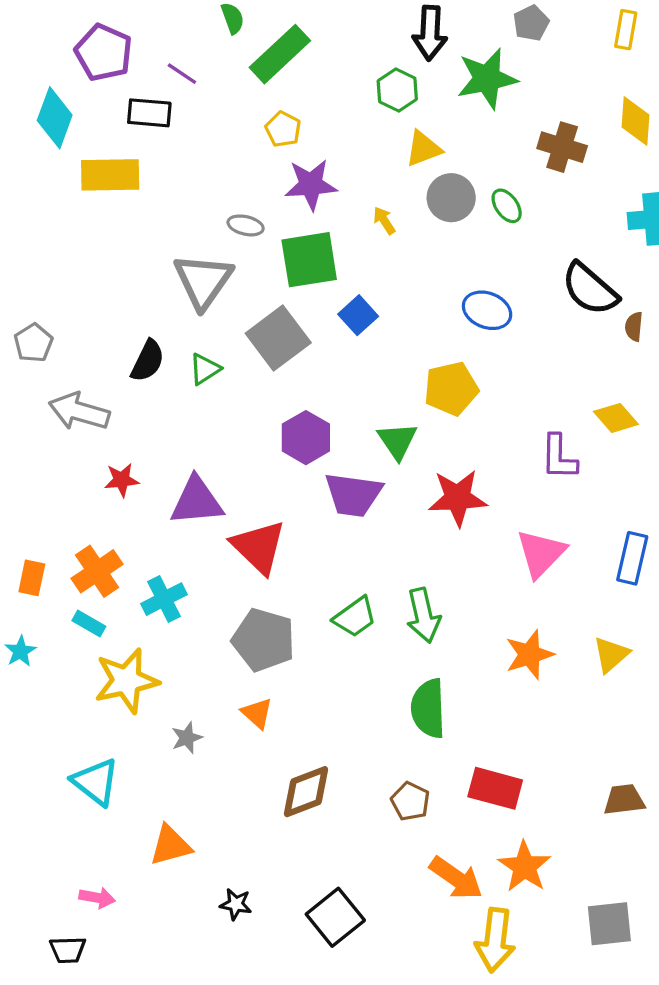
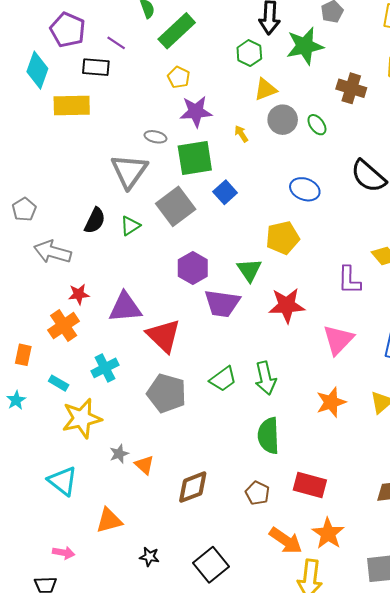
orange cross: (97, 571) -> (64, 326), moved
orange triangle: (257, 713) -> (144, 465), moved

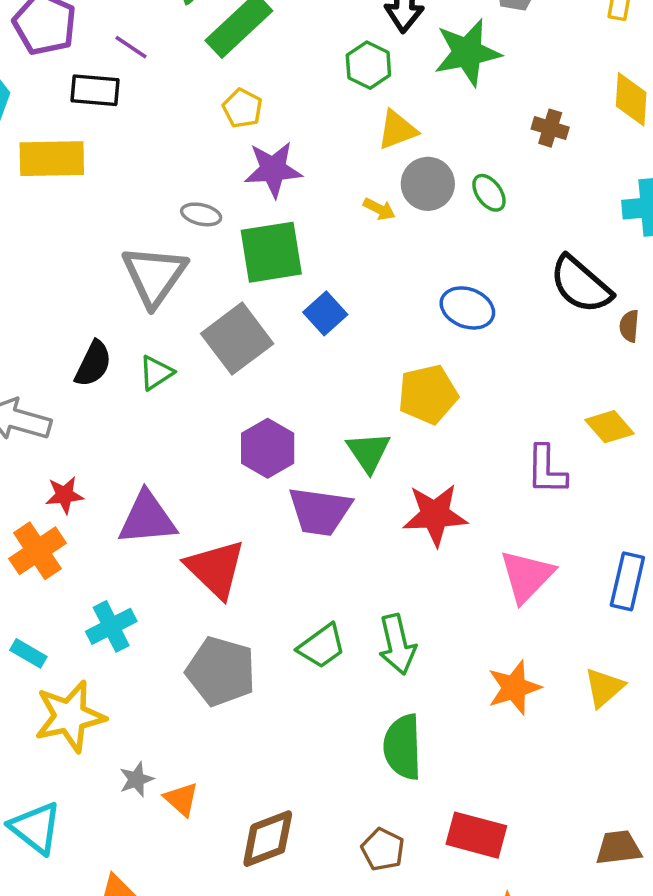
brown cross: (351, 88) -> (550, 128), size x0.7
yellow arrow: (241, 134) -> (379, 209), moved, turned 150

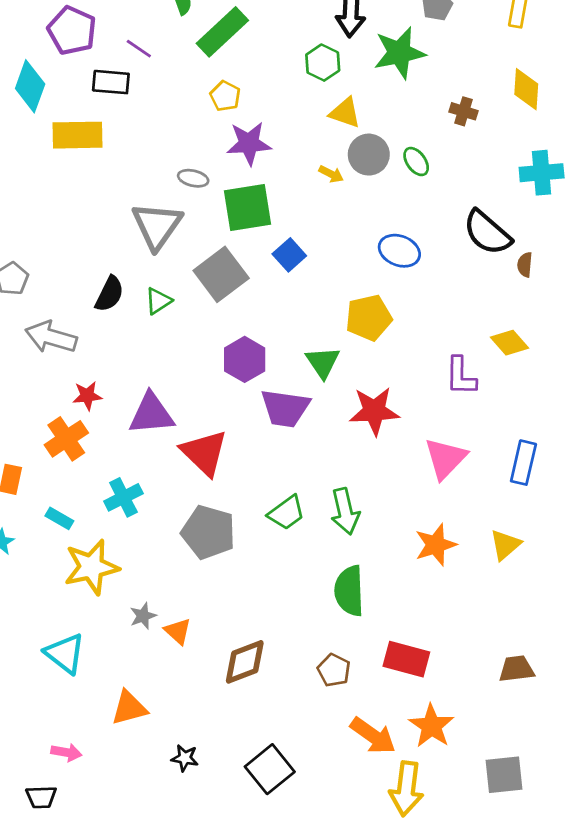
yellow triangle: (397, 130) -> (345, 113), turned 40

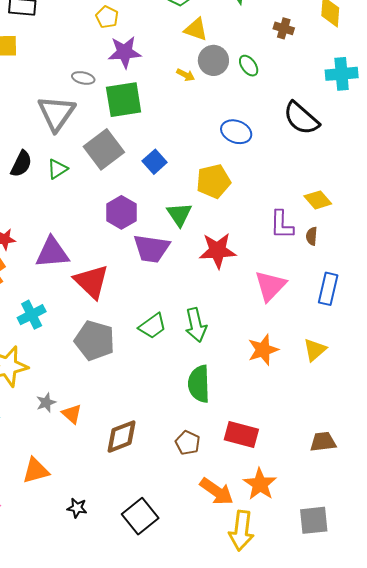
blue square: (289, 255) -> (155, 162), moved
brown semicircle: (525, 265) -> (312, 236), moved

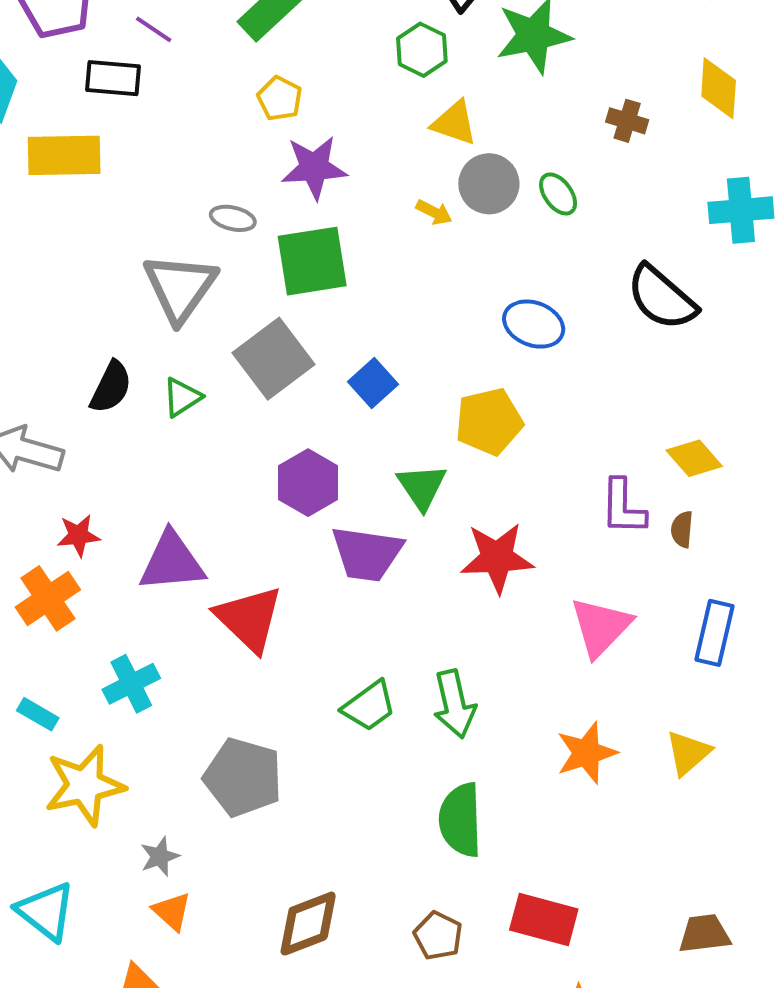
gray pentagon: (95, 340) -> (243, 777), moved
orange triangle: (72, 414) -> (172, 911), moved

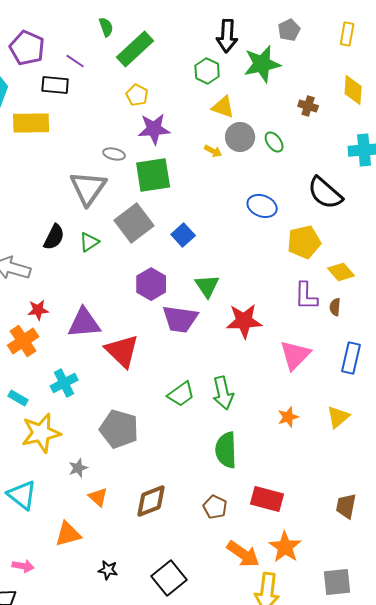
yellow pentagon: (489, 422) -> (304, 242), moved
orange star: (586, 753) -> (288, 417), size x0.7
orange triangle: (172, 911) -> (98, 497), moved
brown trapezoid: (704, 934) -> (346, 506), turned -72

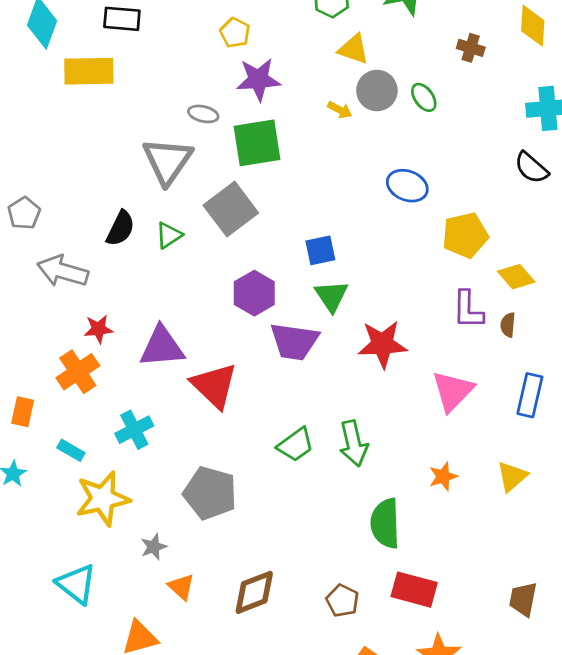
black semicircle: (325, 193) -> (531, 168), moved, size x0.7
blue square: (183, 235) -> (320, 250), moved, turned 30
green semicircle: (226, 450) -> (385, 523), moved

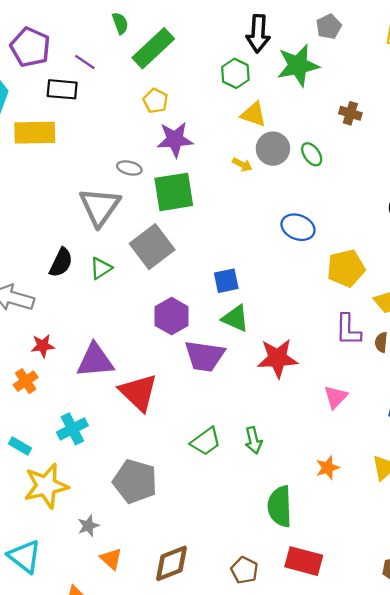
green triangle: (331, 296) -> (235, 318), turned -32
orange cross: (78, 372) -> (26, 381), size x0.7
pink triangle: (453, 391) -> (336, 397), size x0.7
green arrow: (354, 443) -> (254, 440), size x0.7

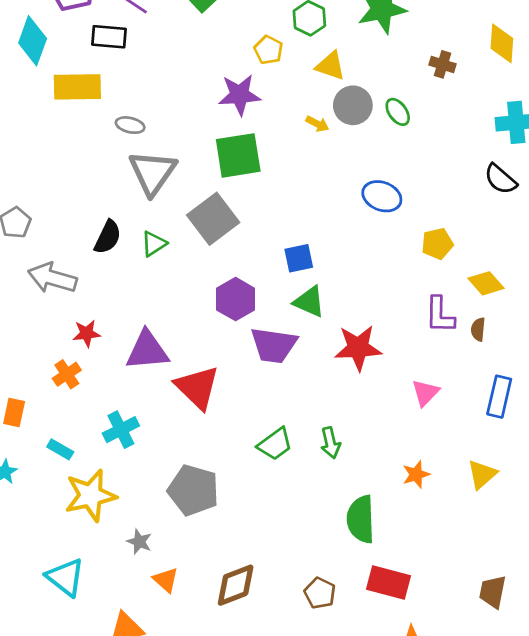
yellow pentagon: (156, 101) -> (268, 50), moved
gray ellipse: (129, 168) -> (130, 125), moved
yellow pentagon: (346, 268) -> (437, 244), size x0.7
gray star: (88, 526) -> (139, 542), turned -30

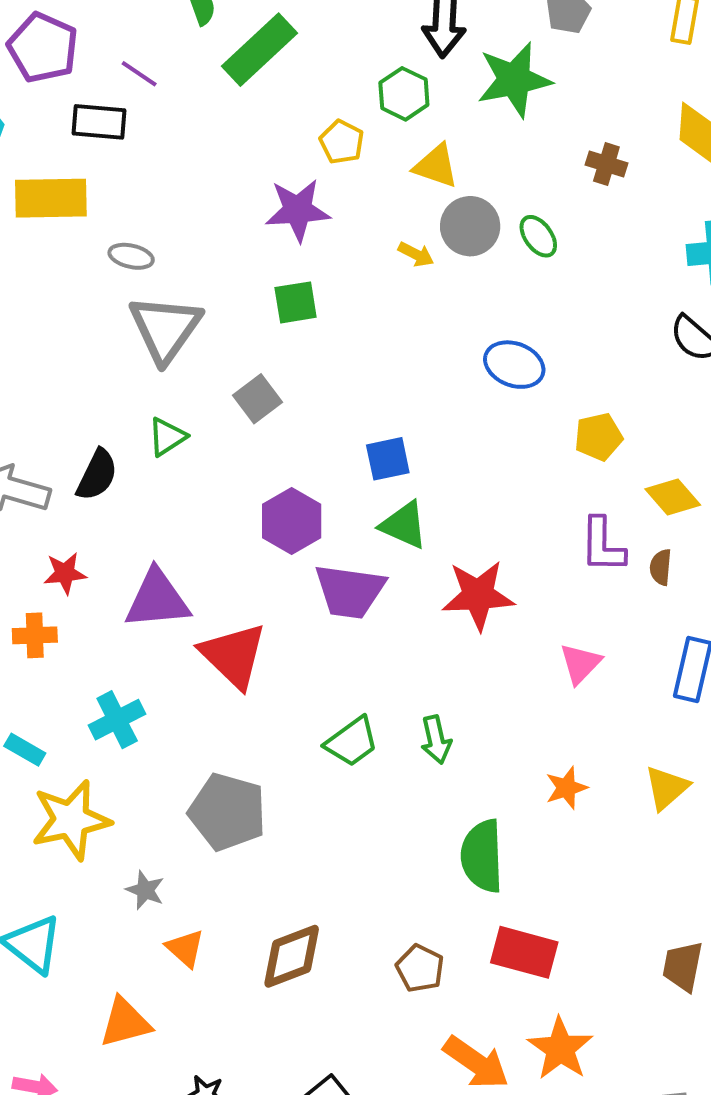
green square: (238, 155) -> (296, 302), size x0.6
gray square: (213, 219) -> (257, 399), size x0.6
black semicircle: (108, 237) -> (97, 475), moved
orange cross: (67, 374) -> (35, 635), turned 32

